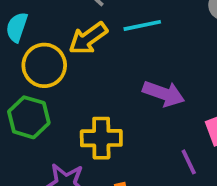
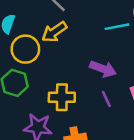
cyan line: (142, 25) -> (117, 27), moved
purple line: (189, 162) -> (106, 99), moved

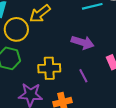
purple line: (106, 99) -> (83, 76), moved

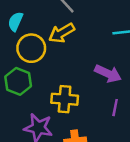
purple line: (83, 76) -> (115, 108), moved, turned 32

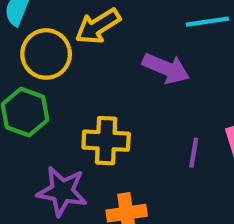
purple arrow: (108, 74) -> (166, 68), moved

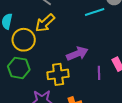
purple arrow: (166, 68) -> (77, 54), moved, turned -35

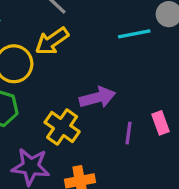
yellow cross: (58, 74) -> (62, 127), turned 35

